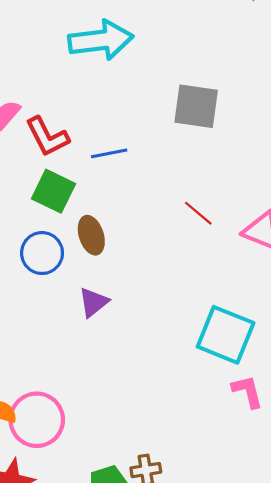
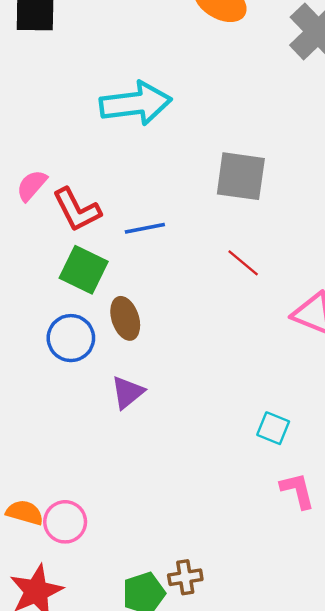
red line: (198, 213) -> (243, 263), moved
cyan square: (226, 335) -> (273, 428), size x0.5
pink circle: (37, 420) -> (65, 522), size x0.7

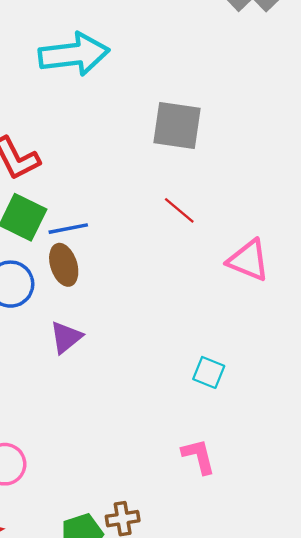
blue line: (145, 228) -> (68, 229), moved
pink L-shape: (297, 491) -> (199, 456), moved

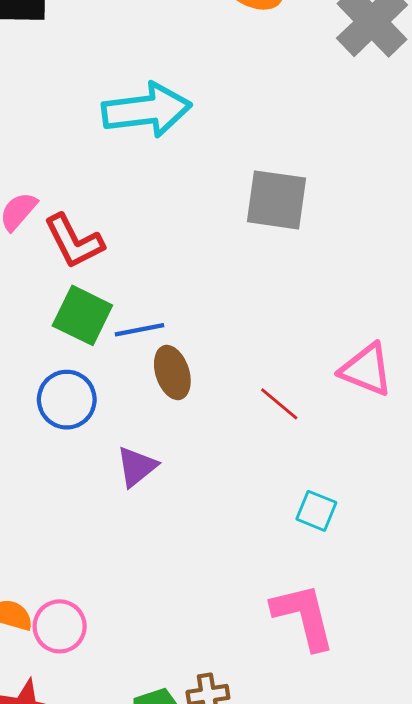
red line: (179, 210) -> (279, 404), moved
brown ellipse: (64, 265) -> (172, 372), moved
pink L-shape: (199, 456) -> (304, 616), size x1.5

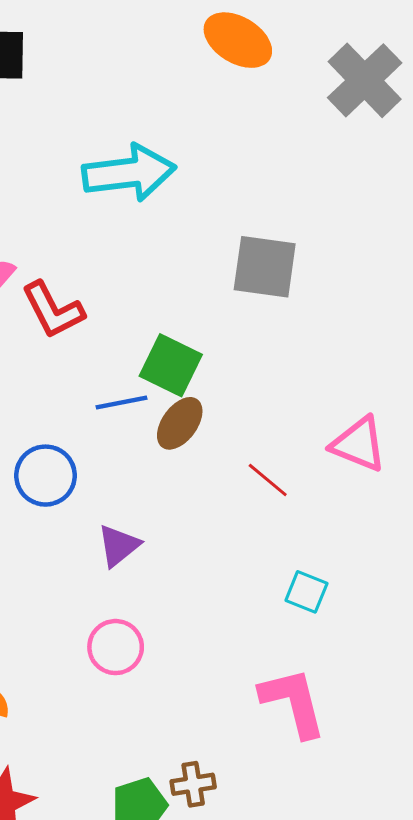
green square: (82, 315) -> (171, 365), moved
brown ellipse: (172, 372) -> (180, 423), moved, turned 54
pink circle: (60, 626) -> (116, 647), moved

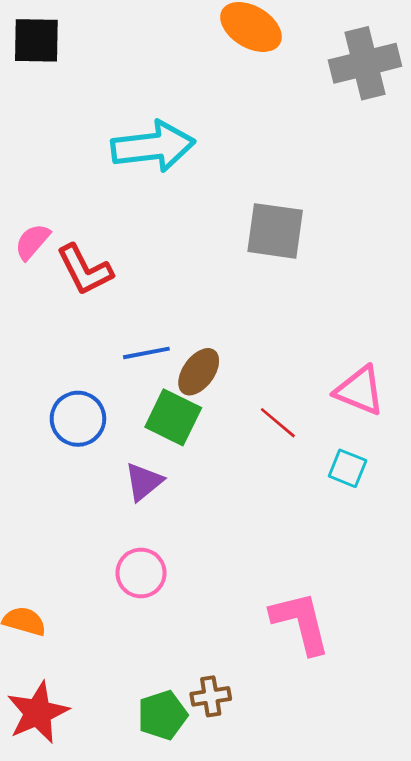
gray cross: (365, 80) -> (365, 63), turned 30
green square: (171, 365) -> (173, 417), moved
cyan square: (306, 592) -> (348, 468), moved

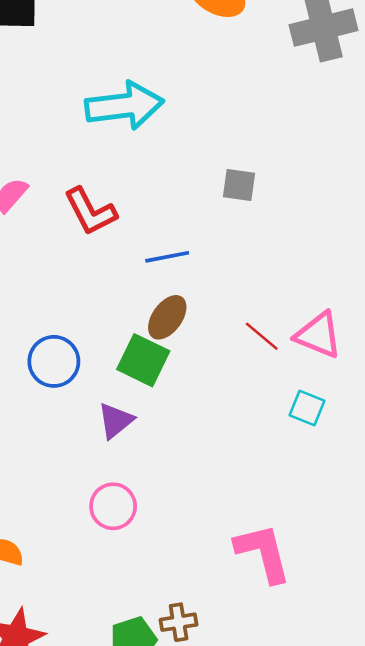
gray square: (275, 231) -> (239, 185), size x0.6
red L-shape: (85, 270) -> (90, 211), moved
blue line: (146, 353) -> (167, 257), moved
red line: (278, 423) -> (262, 336), moved

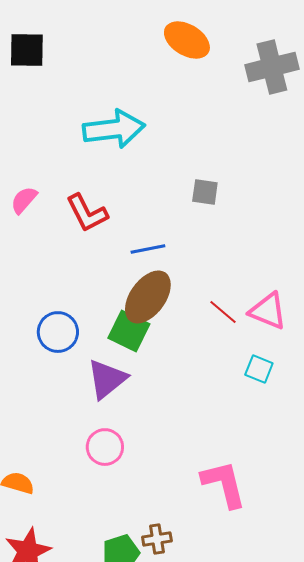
brown ellipse: (167, 317) -> (148, 297), size x1.5
purple triangle: (116, 421) -> (107, 379), size x1.4

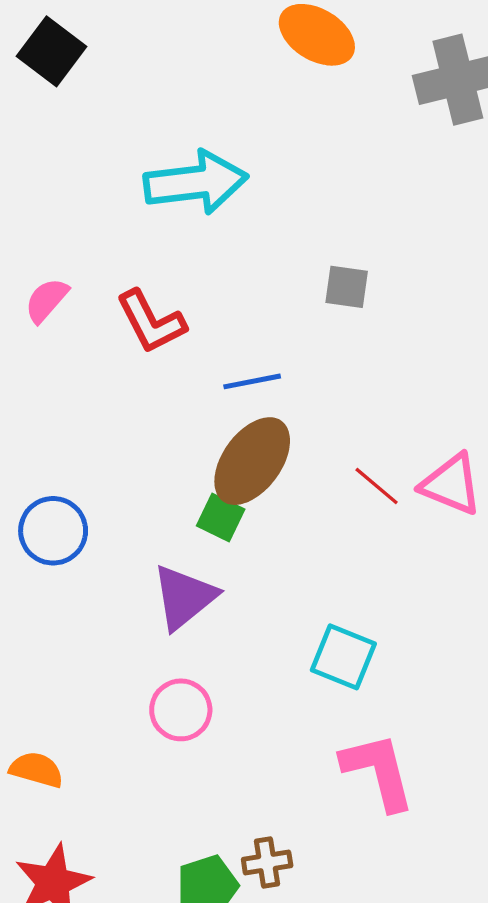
black square: (27, 50) -> (51, 51), turned 36
green square: (129, 331) -> (221, 517), size x0.7
blue circle: (58, 332) -> (53, 531), moved
cyan square: (259, 369) -> (343, 657), moved, size x1.4

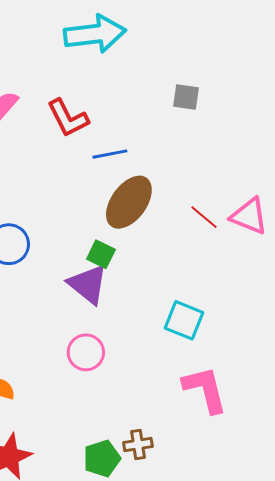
blue line: (252, 381) -> (110, 154), moved
green square: (221, 517) -> (101, 254), moved
purple triangle: (184, 597) -> (88, 284), turned -42

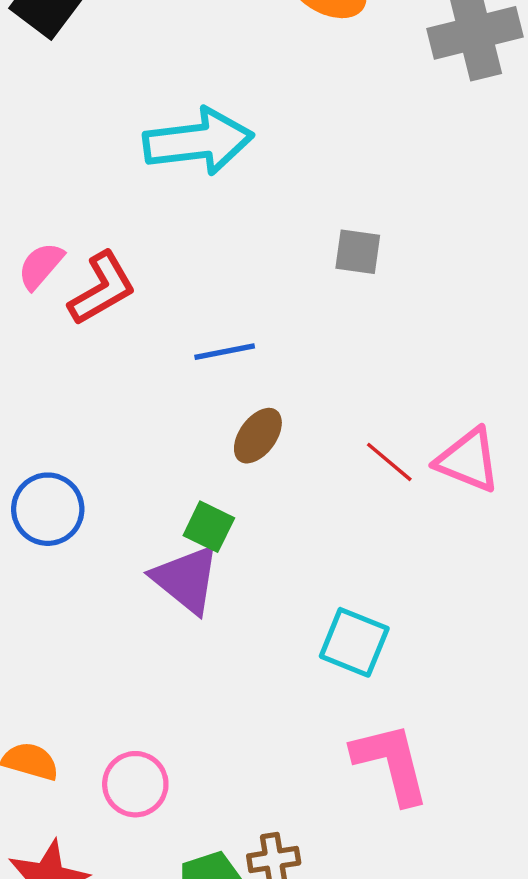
red L-shape: (68, 118) -> (102, 289), moved, turned -93
brown ellipse: (129, 202) -> (258, 436), size x0.6
pink circle: (86, 352) -> (135, 784), moved

